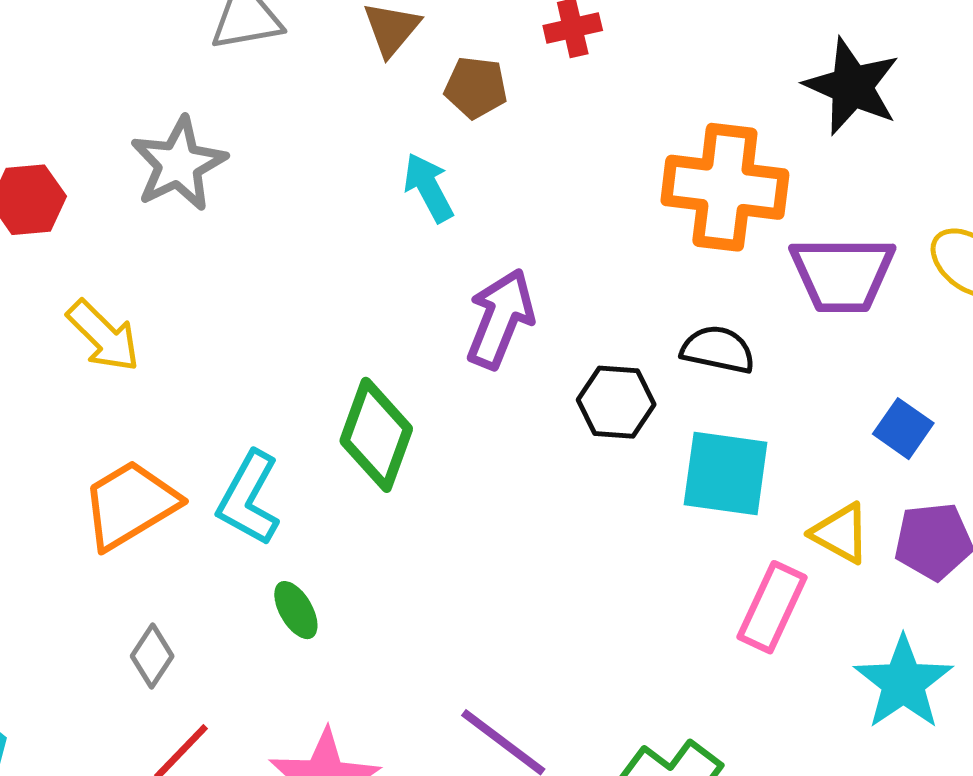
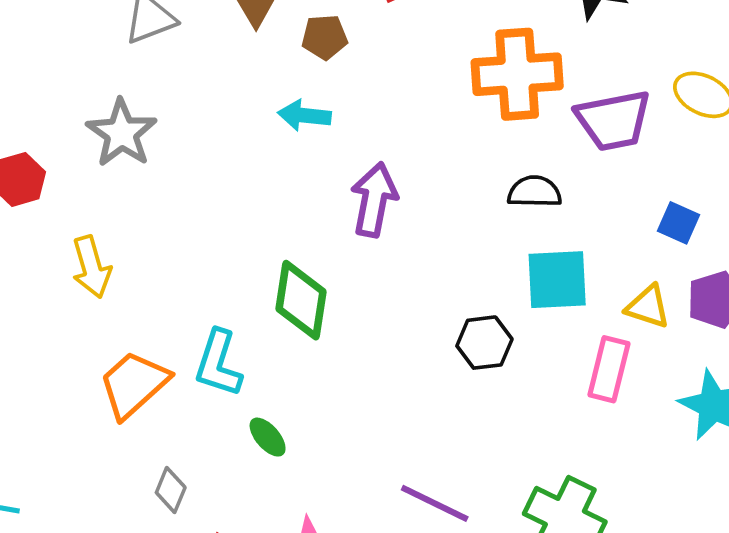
cyan arrow: (428, 188) -> (304, 115), turned -45
yellow arrow: (103, 336) -> (91, 267), turned 40
black hexagon: (616, 402) -> (484, 343), moved

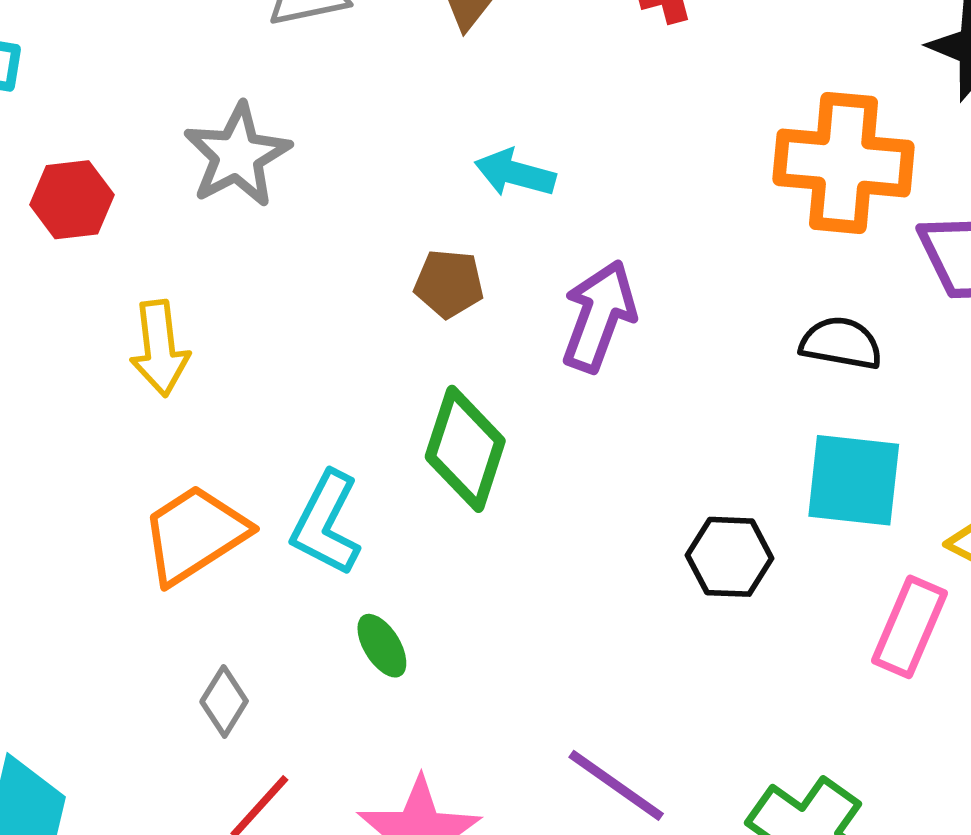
brown pentagon: (325, 37) -> (449, 284), moved

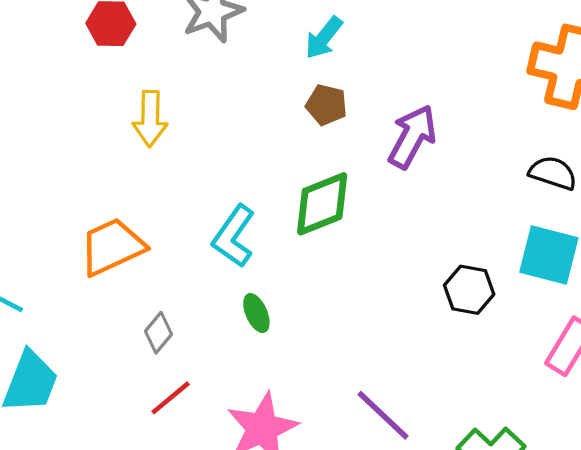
cyan arrow: (515, 173) -> (324, 38), moved, turned -75
green diamond: (465, 449) -> (322, 204), turned 42
orange trapezoid: (195, 534) -> (112, 247), moved

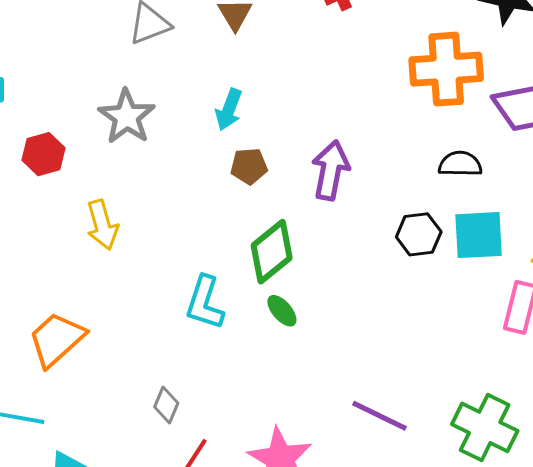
orange trapezoid: (112, 247) -> (57, 339), moved
black hexagon: (469, 290) -> (419, 234), moved
green ellipse: (256, 313) -> (282, 311), moved

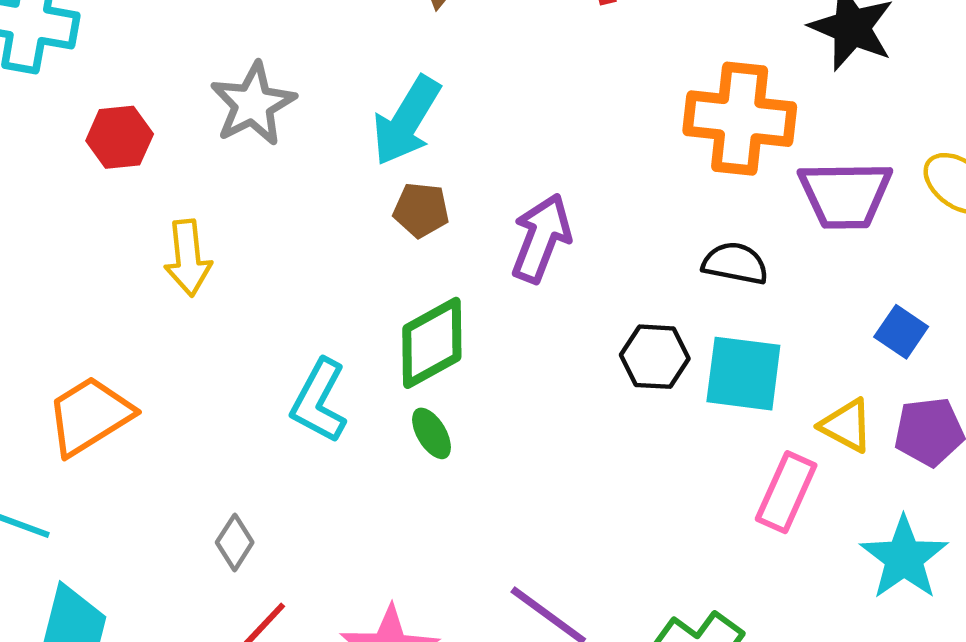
cyan arrow: (229, 110) -> (406, 121), size x1.5

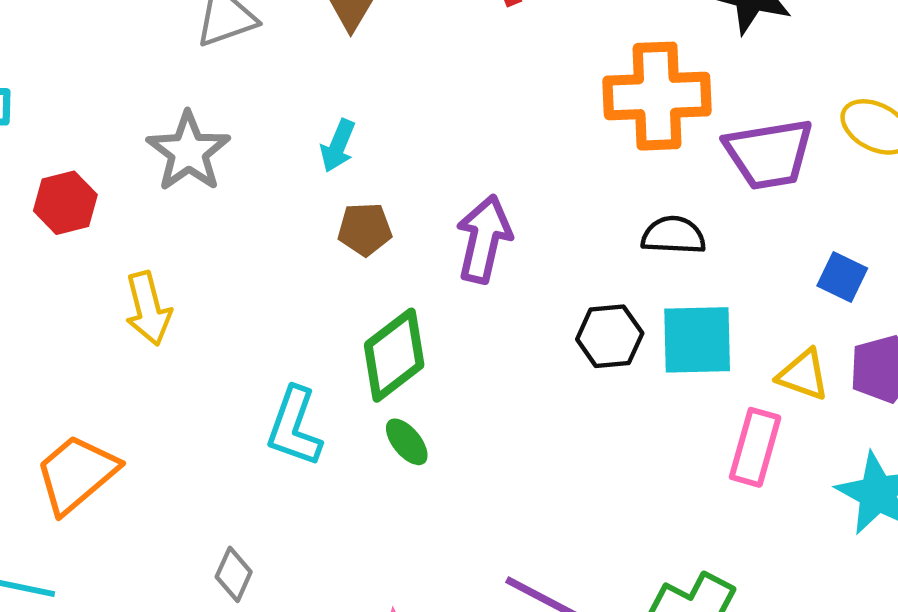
cyan arrow: (406, 121) -> (338, 146), size x0.6

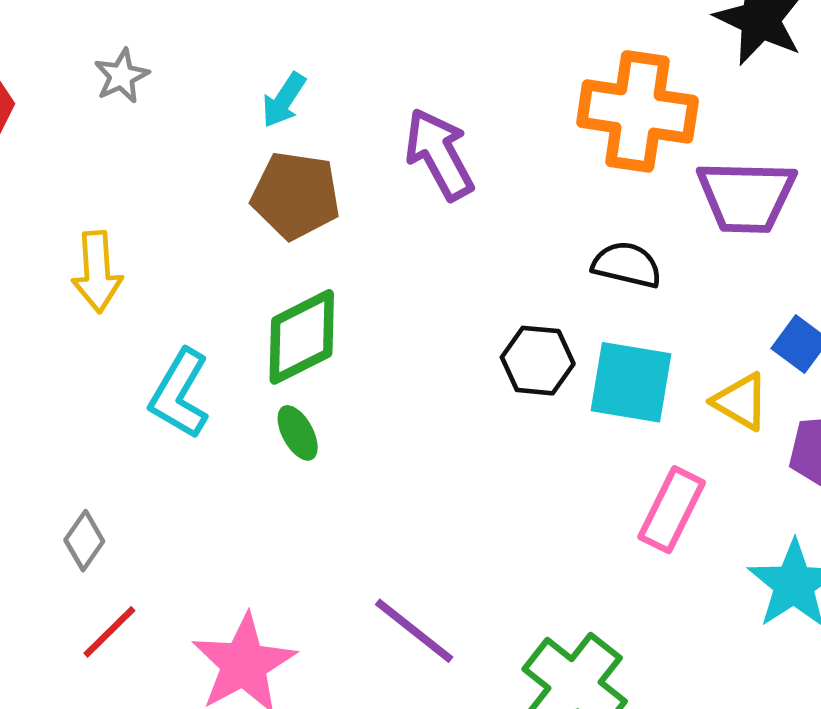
gray star: (188, 152) -> (122, 76), size x0.6
brown pentagon: (365, 229) -> (296, 195), size x1.5
purple arrow: (484, 239) -> (439, 154), moved, turned -52
yellow arrow: (148, 309) -> (97, 272), moved
yellow triangle: (803, 375) -> (741, 401), moved

